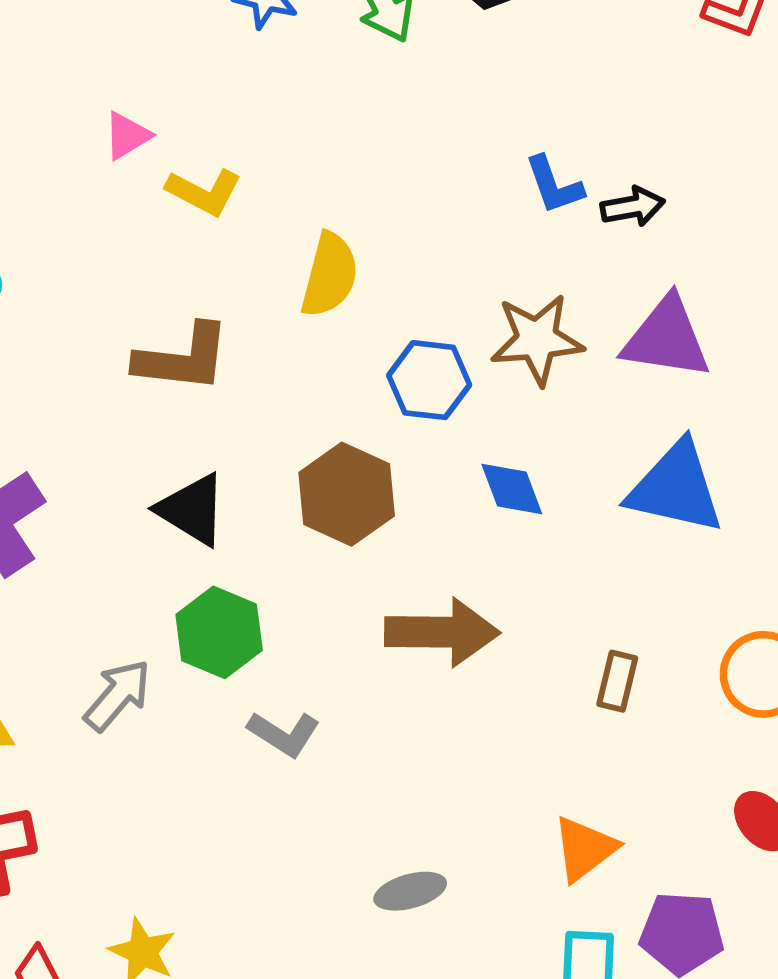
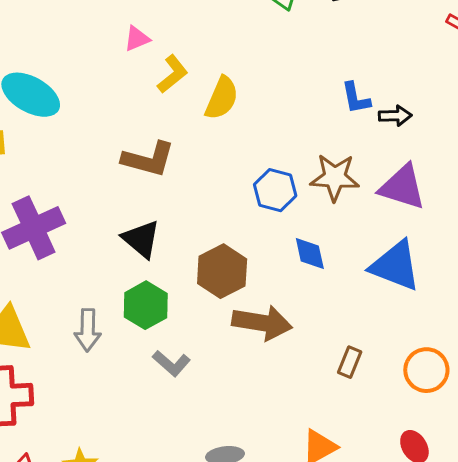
yellow L-shape: (204, 192) -> (173, 74), turned -75
yellow semicircle: (330, 275) -> (222, 98), moved
brown hexagon: (347, 494) -> (222, 271), moved
gray arrow: (118, 695) -> (88, 330), turned 132

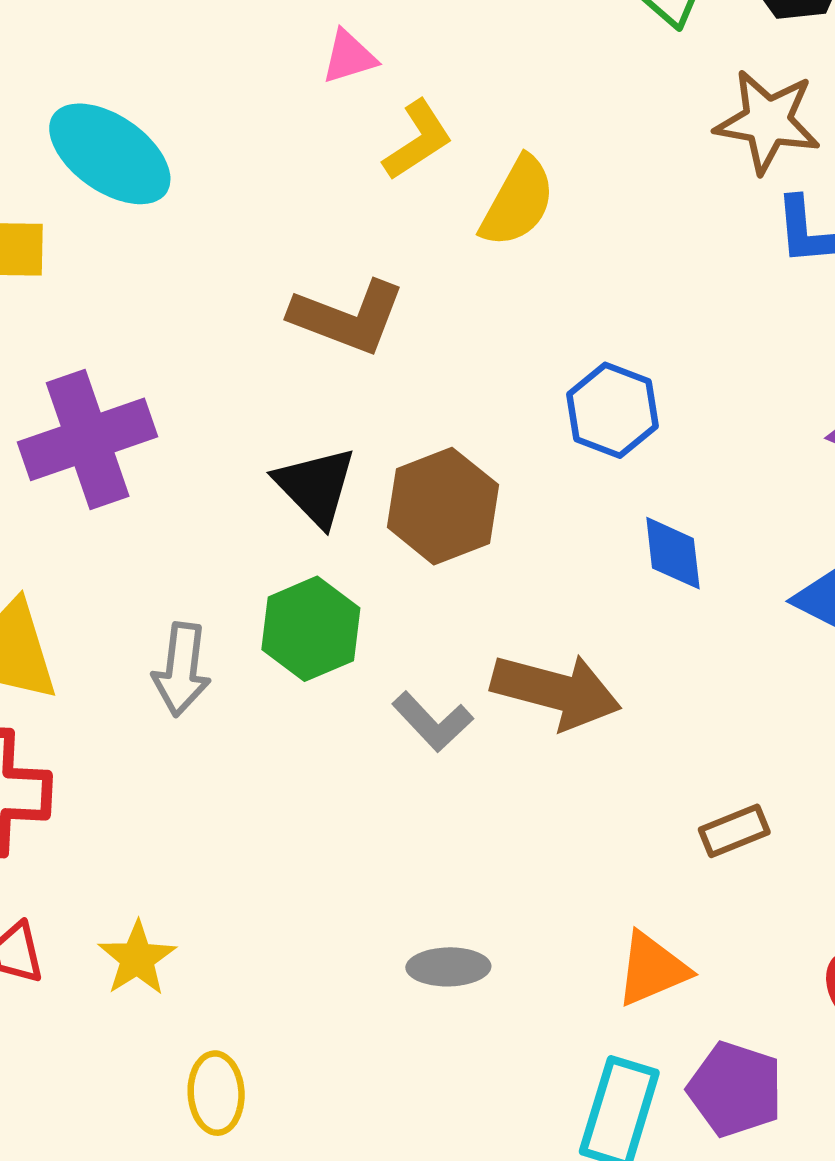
brown star: (335, 177) -> (768, 121), moved
brown hexagon: (222, 271) -> (443, 506), moved
brown rectangle: (350, 362) -> (734, 831), moved, turned 40
gray L-shape: (171, 363) -> (433, 722), moved

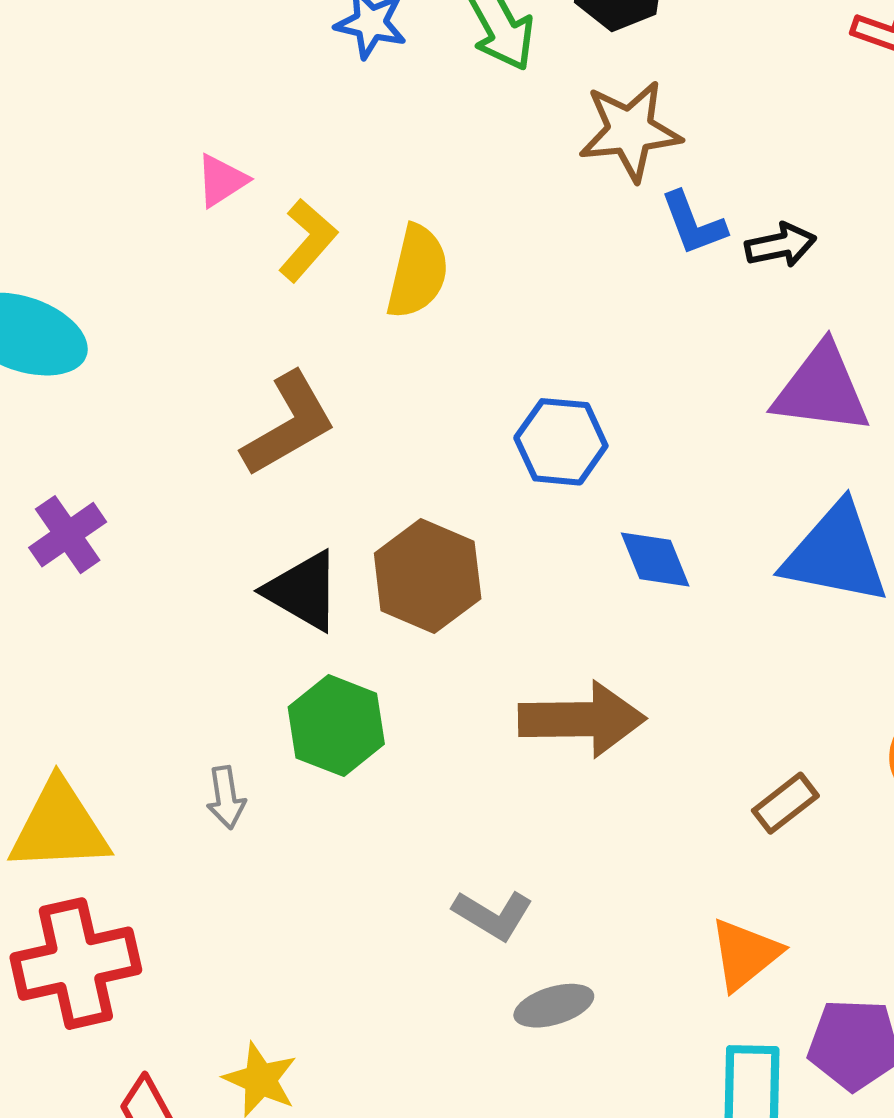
brown L-shape: (348, 317) -> (289, 424), turned -35
purple cross: (88, 439) -> (68, 535), moved, size x0.6
gray arrow: (182, 669) -> (226, 798), size x0.7
gray L-shape: (433, 722) -> (493, 915), moved

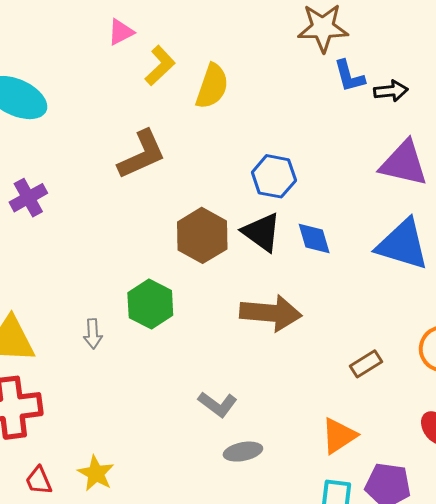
black triangle: (303, 591) -> (262, 232), moved

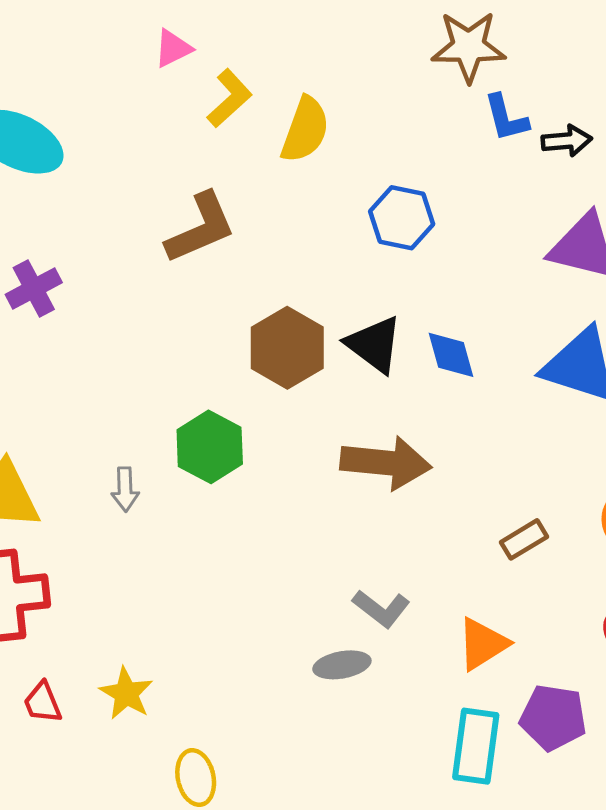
blue hexagon: (274, 176) -> (402, 218), moved
gray L-shape: (218, 404) -> (381, 609), moved

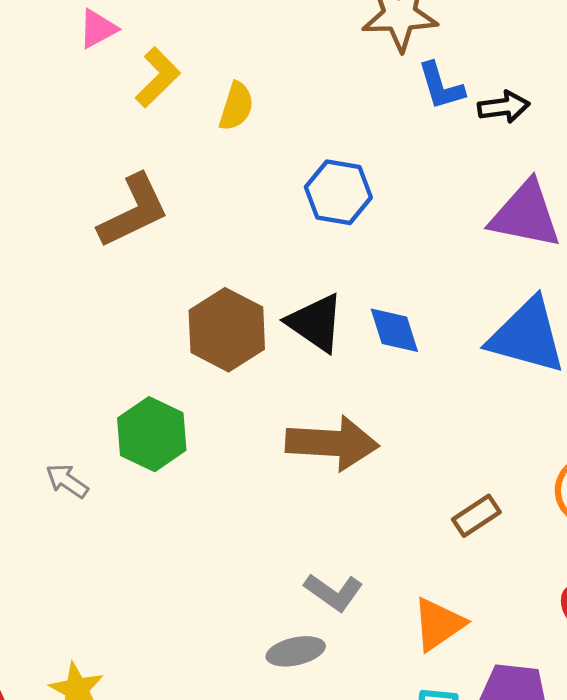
yellow semicircle: (305, 130) -> (236, 106), size x0.7
gray arrow: (125, 489) -> (67, 481), turned 129

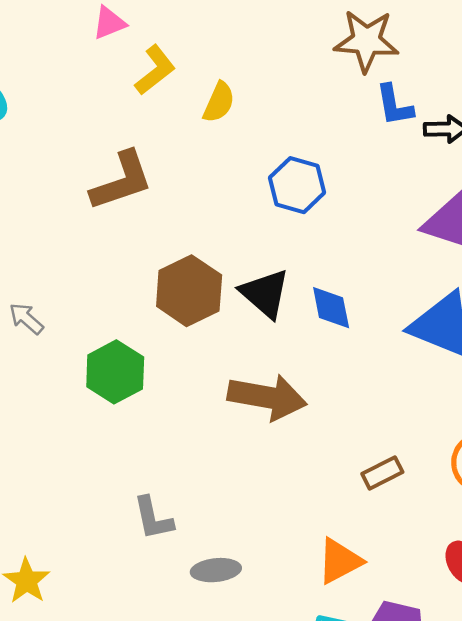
gray arrow: (67, 481) -> (26, 319), moved
gray L-shape: (334, 592) -> (153, 518), moved, turned 36

